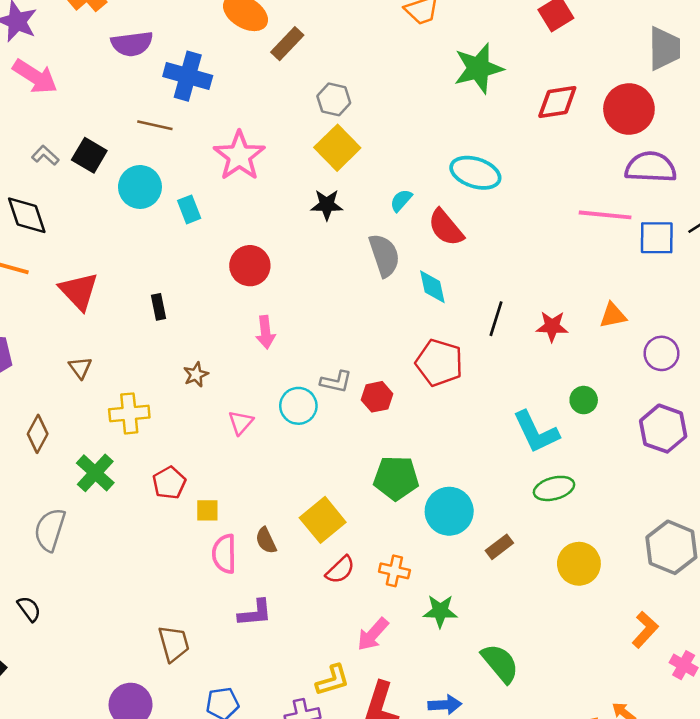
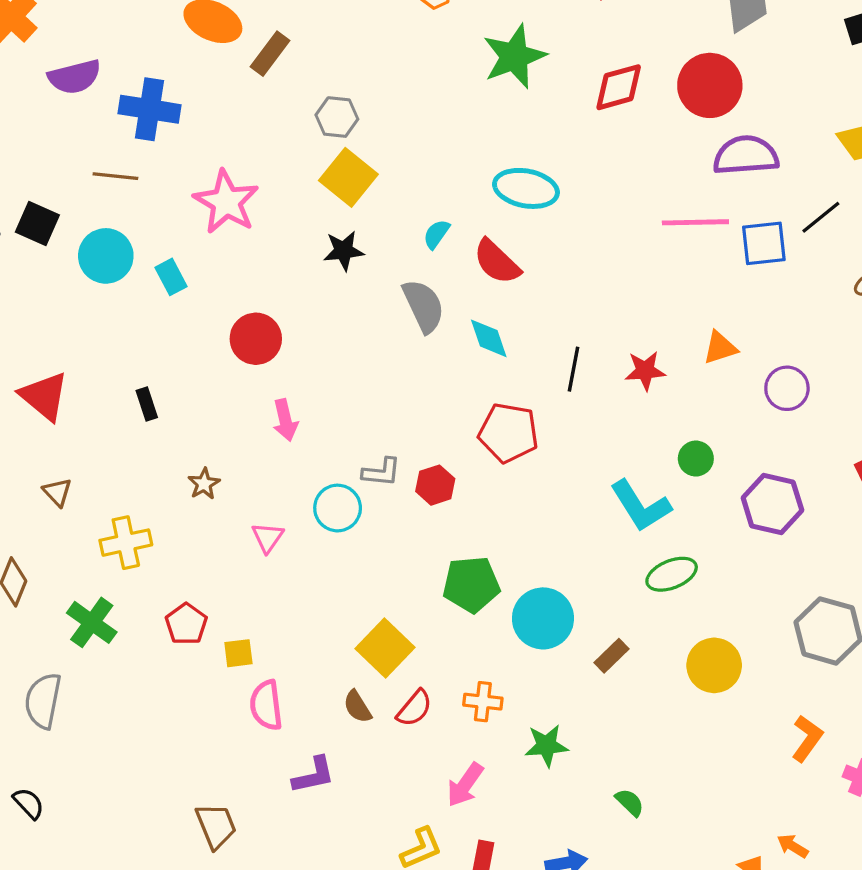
purple hexagon: (663, 429) -> (772, 504), moved
brown semicircle: (266, 540) -> (357, 707), moved
green semicircle: (500, 663) -> (630, 802), size x0.6

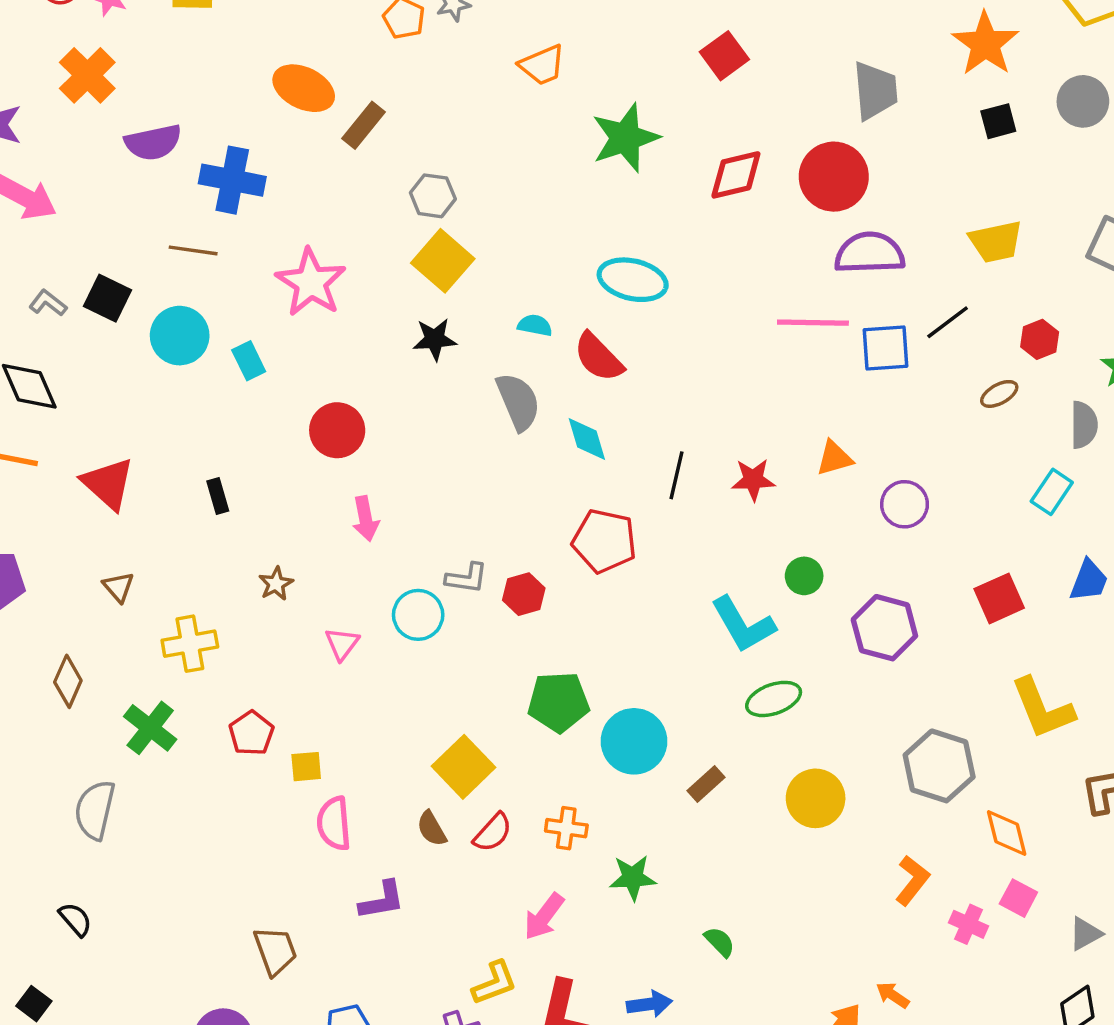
cyan semicircle: (436, 234) -> (535, 325), turned 64

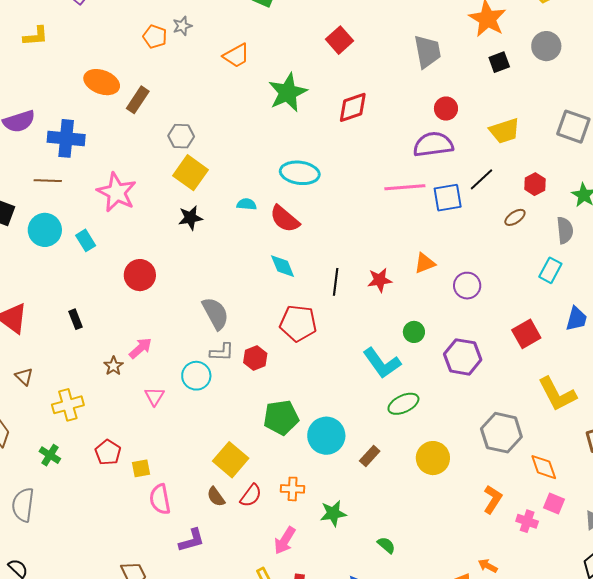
red circle: (834, 177) -> (446, 109), moved, size x0.6
gray semicircle: (518, 402) -> (215, 313), moved
pink arrow: (366, 519) -> (140, 348), moved, turned -115
green cross: (150, 728) -> (50, 455), size x0.7

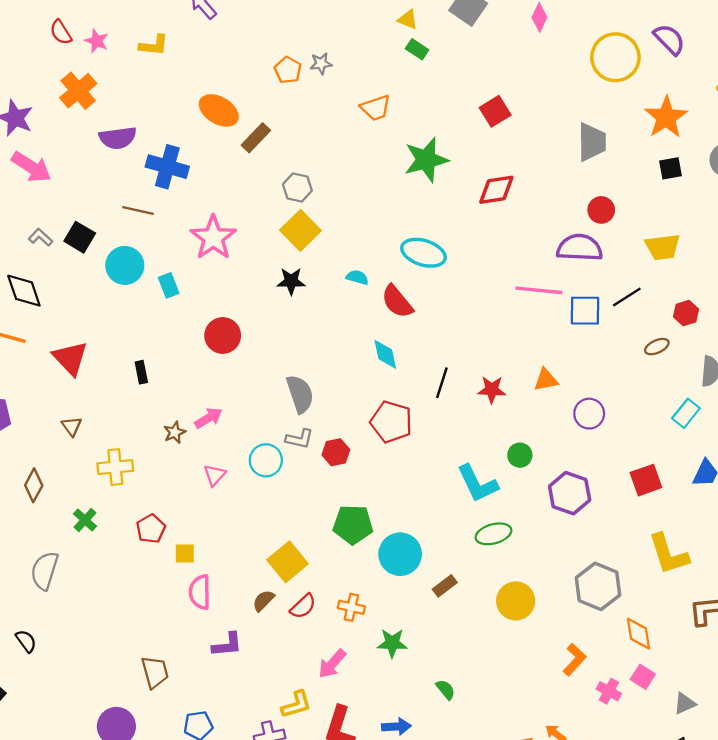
brown semicircle: (216, 497) -> (263, 601), turned 70

